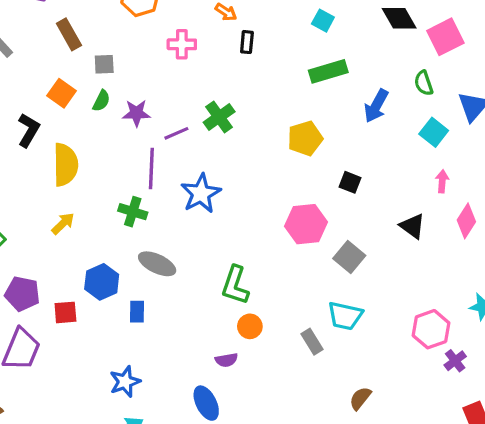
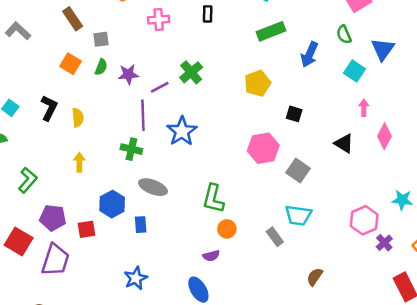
black L-shape: (29, 130) -> (49, 108), moved
yellow semicircle: (66, 165) -> (78, 118), size x0.6
yellow arrow: (63, 223) -> (79, 162), turned -42

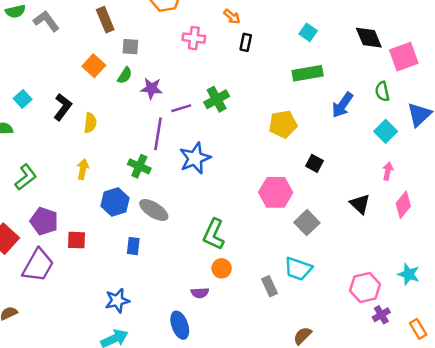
blue hexagon: (112, 204) -> (115, 202), moved

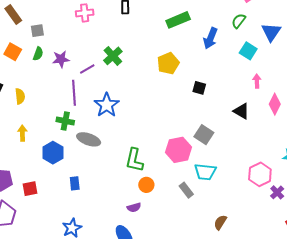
green semicircle: (382, 91) -> (239, 21), turned 63
pink hexagon: (276, 192) -> (178, 150), moved
gray ellipse: (154, 210) -> (89, 139), moved

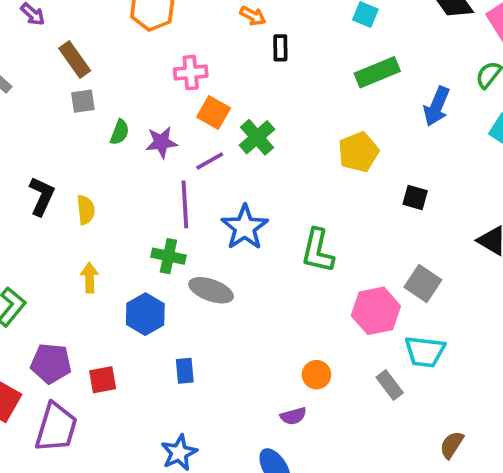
pink cross: (85, 13) -> (191, 73), moved
gray square: (37, 31) -> (83, 101), moved
orange square: (13, 52) -> (214, 113), moved
green L-shape: (134, 160) -> (318, 251), moved

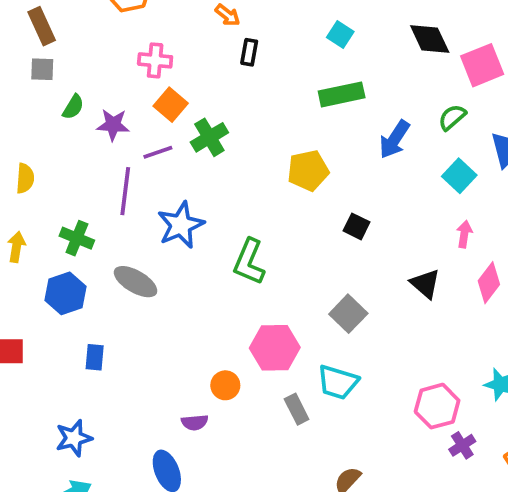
green cross: (168, 256) -> (77, 238), moved
pink hexagon: (376, 311) -> (275, 348), moved

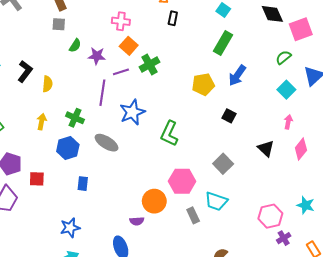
green rectangle: (342, 94) -> (223, 43), turned -50
blue arrow: (394, 139) -> (237, 75), moved
orange circle: (225, 385) -> (154, 201), size x1.5

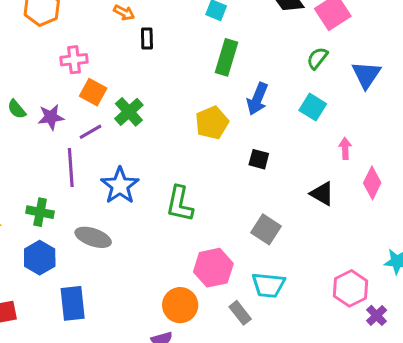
green semicircle: (75, 46) -> (17, 109), turned 120
cyan square: (286, 90) -> (313, 107), moved
blue rectangle: (83, 184) -> (73, 303), size x1.6

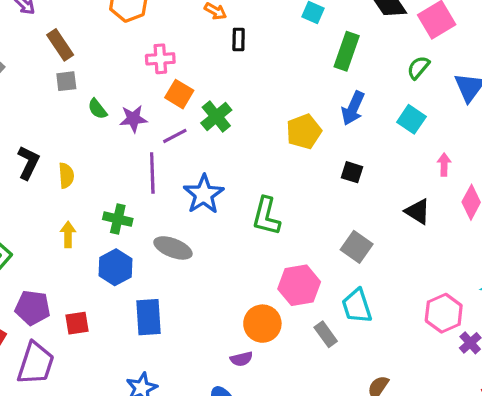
green rectangle: (226, 57) -> (347, 51), moved
cyan trapezoid: (268, 285) -> (357, 306), turned 64

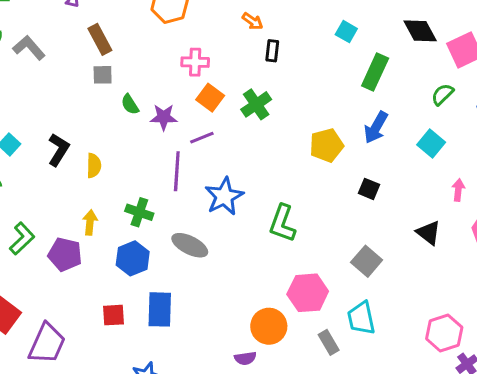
green cross: (216, 117) -> (256, 104), moved
purple pentagon: (33, 308) -> (65, 254), moved
red square: (77, 323) -> (113, 315), moved

